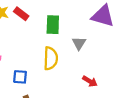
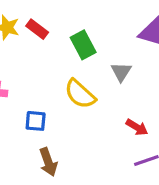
green rectangle: (53, 25) -> (83, 45), turned -30
yellow semicircle: (51, 58) -> (80, 94), turned 130

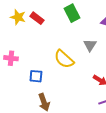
green rectangle: (83, 45) -> (72, 13), moved

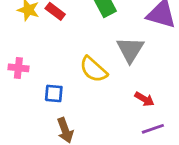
gray triangle: (90, 45) -> (130, 50), size x1.5

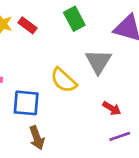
blue square: (54, 93) -> (26, 103), size x1.5

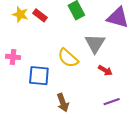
red arrow: (112, 108) -> (105, 70), moved
brown arrow: (37, 138) -> (63, 103), moved

